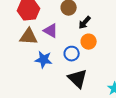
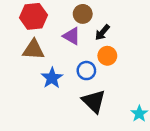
purple triangle: (51, 31) -> (72, 36), moved
blue star: (44, 60) -> (52, 78), turned 30

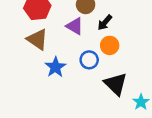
brown triangle: (33, 50) -> (37, 39), turned 30
black triangle: (94, 101) -> (116, 84), moved

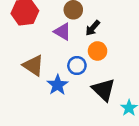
brown triangle: (37, 39) -> (33, 66), moved
blue star: (55, 67) -> (58, 85), moved

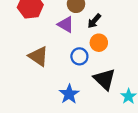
blue star: (58, 85) -> (69, 94), moved

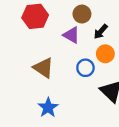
blue star: (69, 94) -> (48, 108), moved

